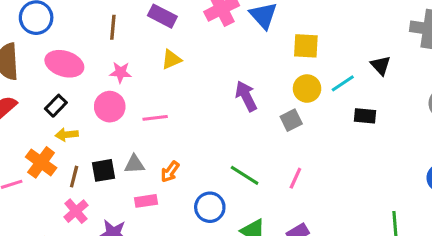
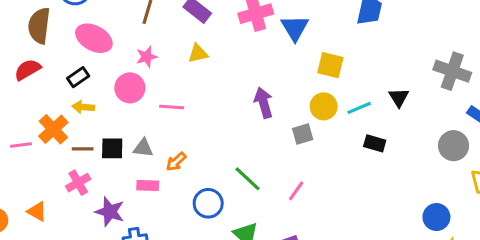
pink star: (121, 72) -> (147, 57), turned -30
brown line: (74, 177) -> (83, 149), turned 65

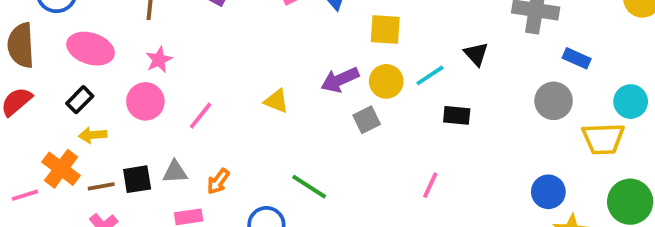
yellow triangle: (198, 54) -> (276, 101), moved, turned 45
purple arrow: (263, 103) -> (340, 80), moved, turned -88
pink line: (172, 107) -> (201, 116), turned -45
pink line: (296, 191) -> (430, 185), moved

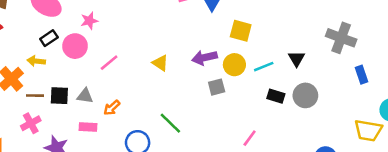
blue rectangle: (577, 58) -> (361, 75), turned 36
black rectangle: (80, 100) -> (49, 38), moved
gray circle: (554, 101) -> (305, 95), moved

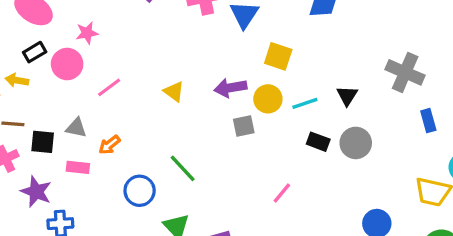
black square: (59, 96) -> (43, 142), moved

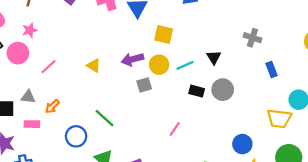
gray cross: (405, 72) -> (252, 38), size x0.7

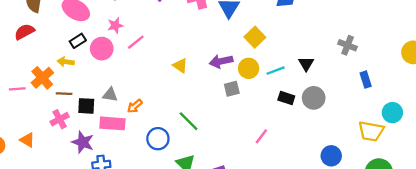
yellow square: (164, 35) -> (255, 37), turned 30
pink line: (48, 67) -> (136, 42), moved
pink rectangle: (32, 124) -> (112, 123), size x1.5

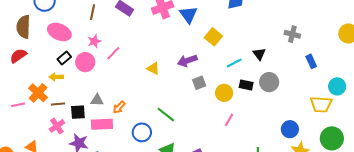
yellow circle: (249, 68) -> (224, 93), moved

